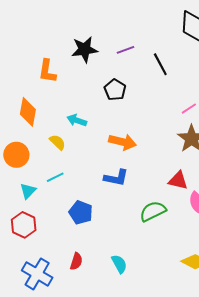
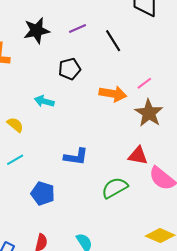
black pentagon: (115, 90) -> (70, 69), turned 30
cyan arrow: (77, 120) -> (44, 101), moved
orange arrow: (123, 142) -> (113, 94), moved

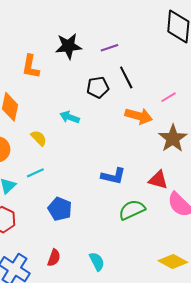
black line: (113, 41) -> (126, 77), moved
pink line: (144, 83) -> (168, 97), moved
blue L-shape: (76, 157) -> (113, 176), moved

